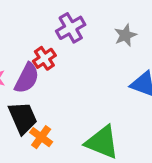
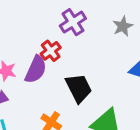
black trapezoid: (23, 118) -> (79, 88), moved

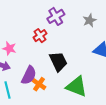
purple semicircle: (36, 69) -> (29, 75), moved

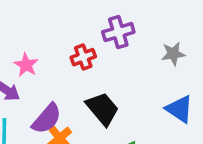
black trapezoid: (58, 61) -> (102, 109), turned -30

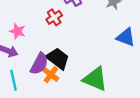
black trapezoid: (102, 109) -> (58, 59), moved

